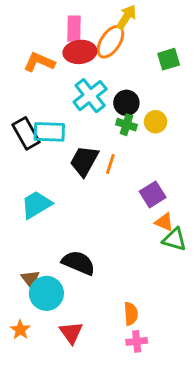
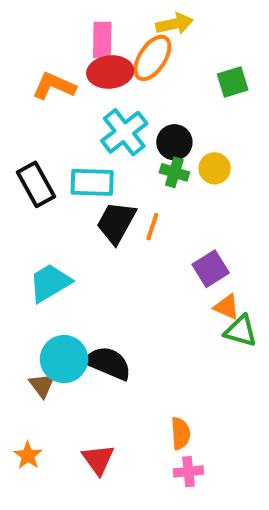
yellow arrow: (126, 17) -> (174, 24), turned 45
cyan rectangle: (49, 132) -> (92, 182), moved
cyan circle: (46, 293) -> (64, 359), moved

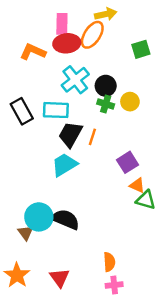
cyan trapezoid: (50, 283) -> (64, 165), moved
orange star: (28, 455) -> (17, 275), size x1.5

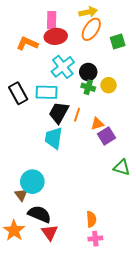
orange ellipse: (92, 35) -> (91, 29), moved
cyan trapezoid: (64, 165) -> (54, 138), turned -50
orange triangle: (137, 185) -> (97, 124), moved, turned -40
black semicircle: (66, 219) -> (39, 214), moved

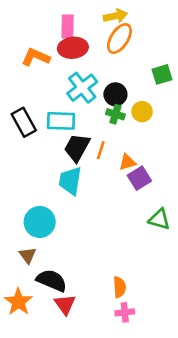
green square: (118, 41) -> (162, 74), moved
cyan circle: (32, 182) -> (40, 222), moved

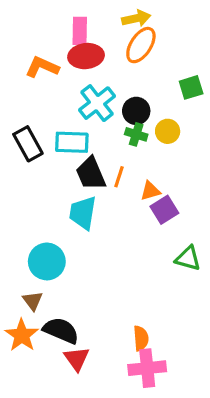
black trapezoid: (77, 148) -> (91, 174), turned -52
orange star: (18, 302) -> (22, 335), moved
pink cross: (125, 312) -> (147, 368), size x1.6

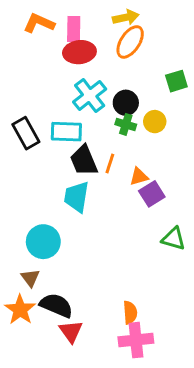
orange L-shape: (42, 67) -> (39, 23), moved

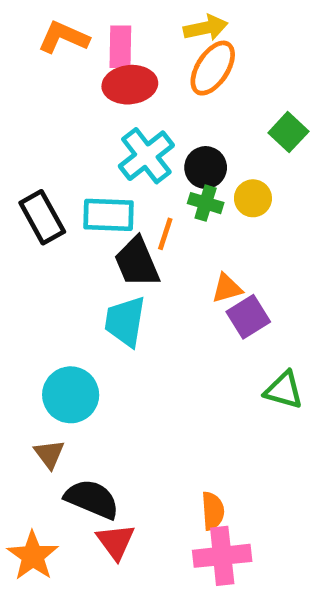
green square: (176, 81) -> (288, 132), turned -30
orange line: (110, 164) -> (165, 234), moved
orange star: (20, 310) -> (33, 556), moved

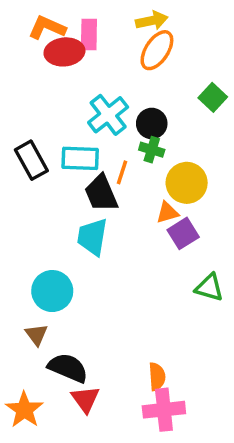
red ellipse: (130, 85) -> (64, 52), moved
yellow circle: (253, 198) -> (187, 183), moved, size x1.5

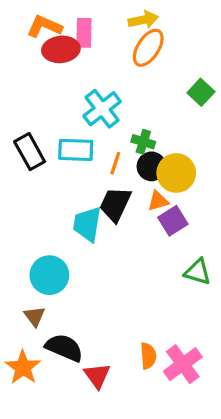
black circle: (152, 124) -> (152, 166), moved
black trapezoid: (101, 193) -> (115, 204), moved, turned 48
red triangle: (85, 399) -> (97, 376), moved
orange star: (24, 410) -> (23, 367), moved
pink cross: (164, 410) -> (183, 364), moved, turned -30

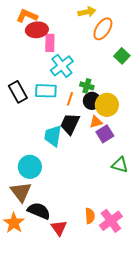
pink rectangle: (84, 33) -> (50, 43), moved
orange ellipse: (148, 48) -> (103, 29), moved
brown triangle: (35, 316) -> (21, 192), size x1.6

